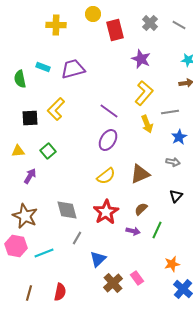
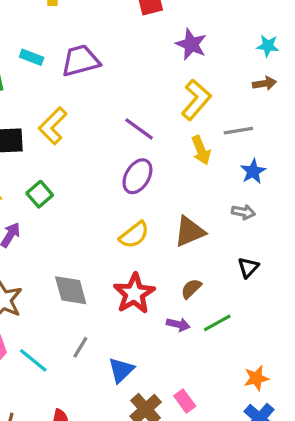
green line: (157, 230) -> (217, 323), turned 36
gray line: (77, 238) -> (80, 347), moved
cyan line: (44, 253) -> (33, 360), turned 60
orange star: (172, 264) -> (256, 378), moved

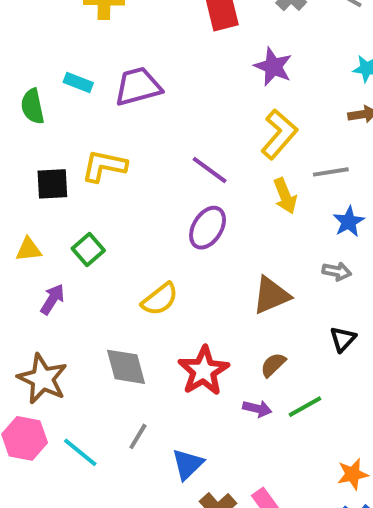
yellow L-shape: (53, 126) -> (104, 166), turned 57
yellow semicircle: (134, 235) -> (160, 299), moved

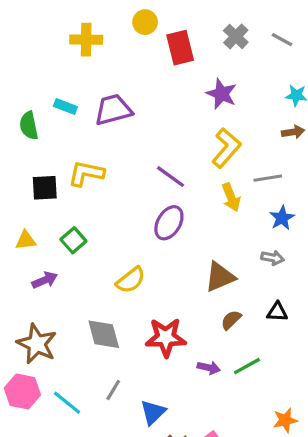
purple arrow: (52, 299) -> (45, 280), turned 35
black triangle: (343, 339) -> (277, 312), turned 50
brown semicircle: (273, 365) -> (231, 320), moved
red star: (204, 371) -> (166, 337), turned 30

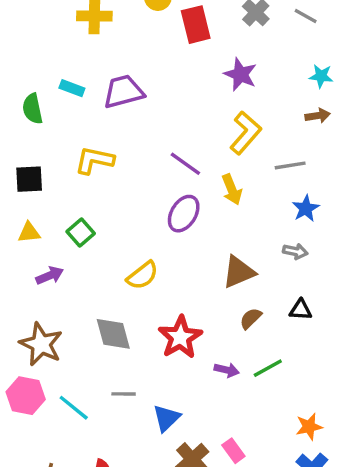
black square: (45, 188) -> (29, 179), moved
yellow arrow: (231, 197) -> (232, 190), moved
red star: (166, 337) -> (180, 337), turned -30
gray line: (113, 390) -> (124, 394), turned 60

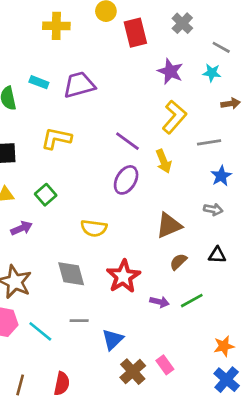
gray line: (306, 16) -> (221, 47), moved
cyan star: (321, 76) -> (212, 73), moved
yellow semicircle: (142, 275) -> (94, 228), turned 45

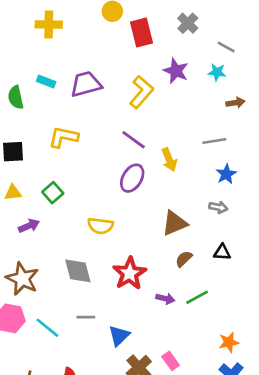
yellow cross: (56, 26) -> (49, 25), moved
yellow L-shape: (174, 117) -> (141, 92), moved

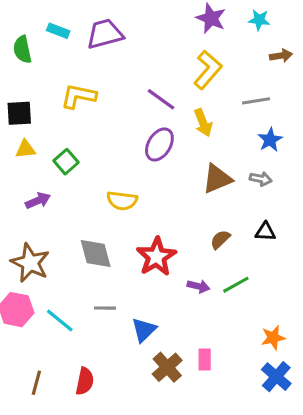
yellow L-shape: (141, 92) -> (208, 70), moved
yellow triangle: (13, 193) -> (25, 149), moved
brown triangle: (175, 223) -> (217, 179), moved
pink rectangle: (171, 361) -> (205, 359), turned 36

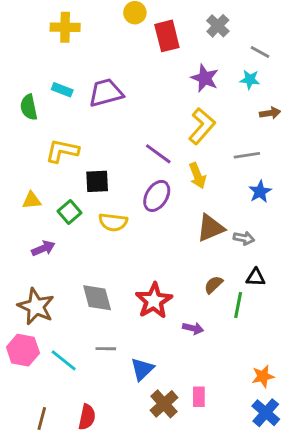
yellow L-shape: (78, 96) -> (62, 151), moved
black square: (19, 113) -> (97, 181), moved
gray arrow: (261, 179) -> (244, 238), moved
yellow semicircle: (122, 201) -> (113, 222), moved
green line: (236, 285) -> (238, 305), moved, turned -50

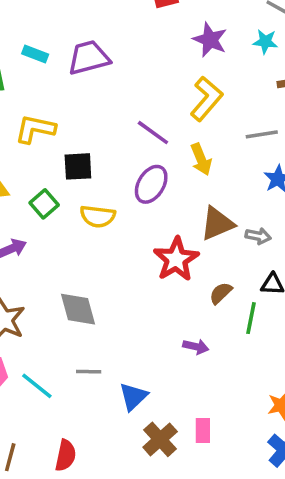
red star: (154, 301) -> (176, 259), moved

